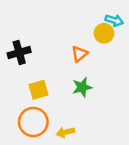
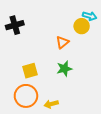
black cross: (19, 53) -> (15, 25), moved

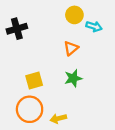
cyan arrow: (90, 16) -> (94, 26), moved
yellow circle: (82, 26) -> (74, 15), moved

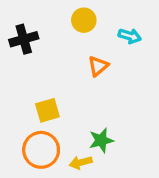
yellow circle: (74, 15) -> (84, 20), moved
green star: (73, 78) -> (101, 140), moved

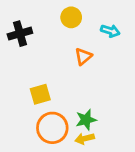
orange circle: (41, 150) -> (52, 128), moved
yellow arrow: (81, 163) -> (85, 139), moved

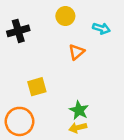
green star: (86, 120) -> (79, 110), turned -30
orange circle: (52, 128) -> (19, 121), moved

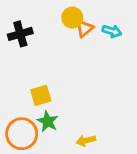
orange triangle: (77, 52) -> (85, 28), moved
green star: (79, 110) -> (48, 121), moved

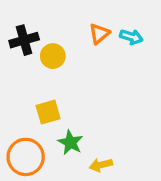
yellow circle: (72, 18) -> (53, 56), moved
green star: (48, 121) -> (70, 143), moved

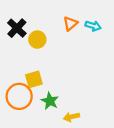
black cross: (24, 40) -> (17, 28), turned -30
orange circle: (26, 157) -> (19, 96), moved

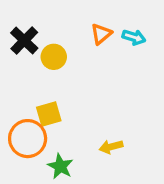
green star: (50, 101) -> (60, 166), moved
yellow arrow: (71, 117) -> (111, 147), moved

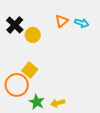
yellow square: (49, 114) -> (30, 70), turned -35
yellow arrow: (111, 147) -> (58, 103), moved

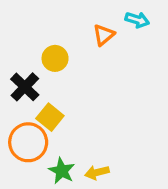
cyan arrow: (82, 23) -> (137, 20), moved
black cross: (15, 25) -> (25, 87), moved

